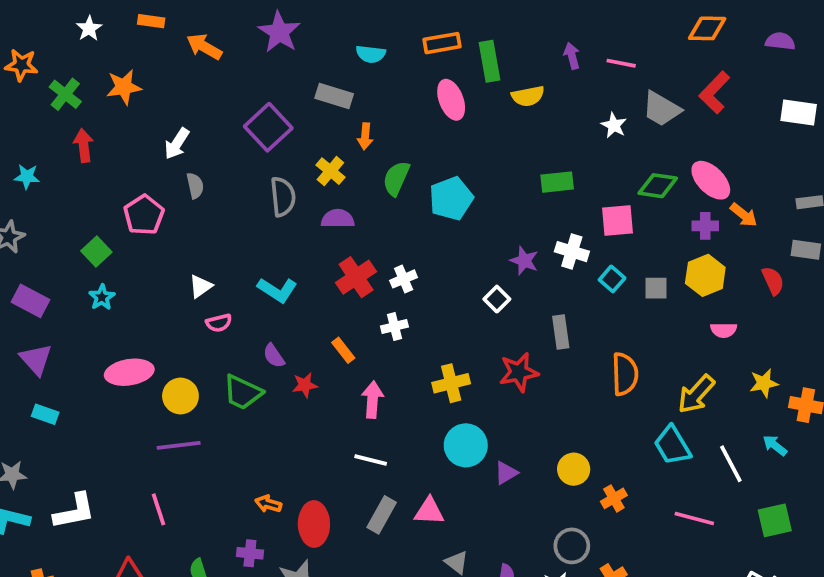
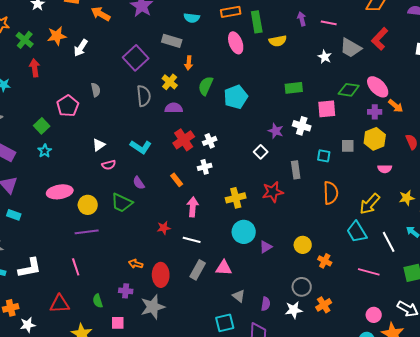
white arrow: (177, 144) -> (81, 48), moved
cyan square: (612, 279) -> (324, 156), moved, turned -32
red star: (305, 385) -> (164, 228), moved
orange cross: (614, 498) -> (325, 261), turned -32

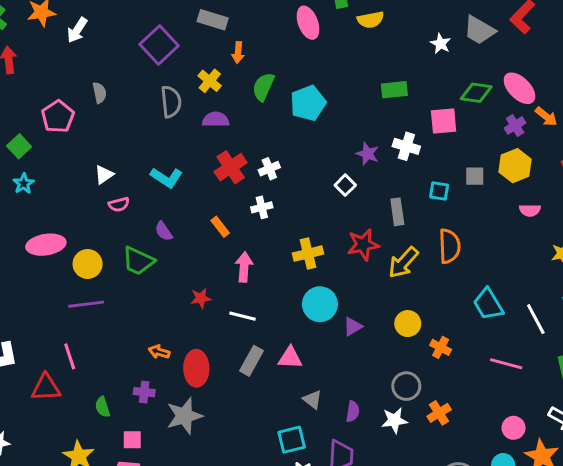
purple cross: (375, 112) -> (515, 125), turned -32
yellow arrow: (370, 204) -> (403, 262), moved
red triangle: (60, 304) -> (46, 388), moved

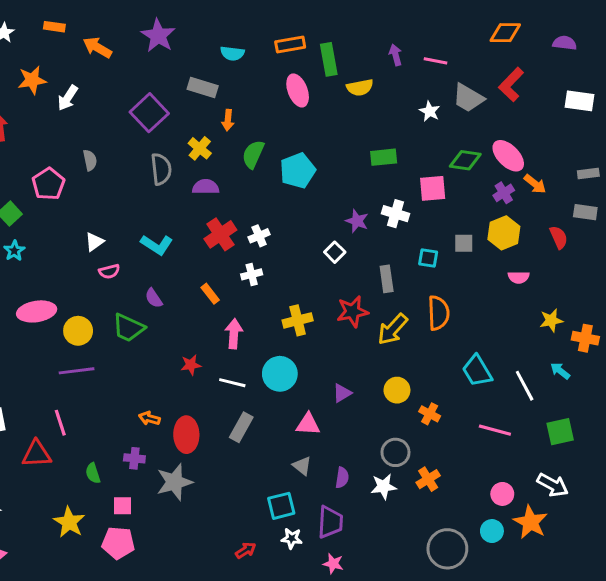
cyan circle: (320, 304) -> (280, 374), moved
pink triangle: (290, 358) -> (308, 424), moved

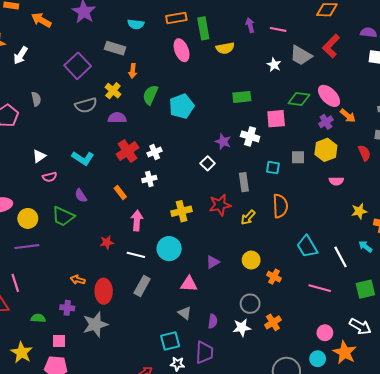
purple semicircle: (565, 43) -> (369, 33), moved
gray semicircle: (161, 169) -> (86, 105), turned 80
yellow arrow: (393, 329) -> (248, 217), size x0.7
green semicircle: (93, 473) -> (38, 318), turned 112

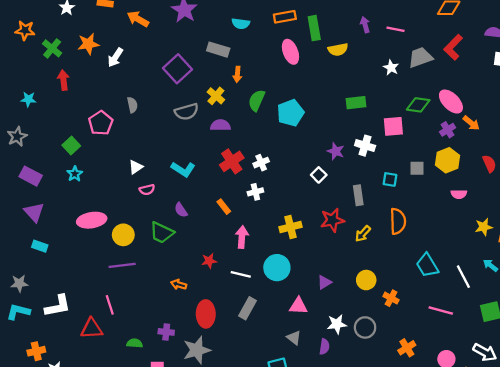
gray trapezoid: (301, 55) -> (420, 57), turned 130
orange arrow: (78, 280) -> (179, 285), moved
orange cross: (273, 322) -> (407, 348), moved
white star: (242, 328) -> (337, 324), moved

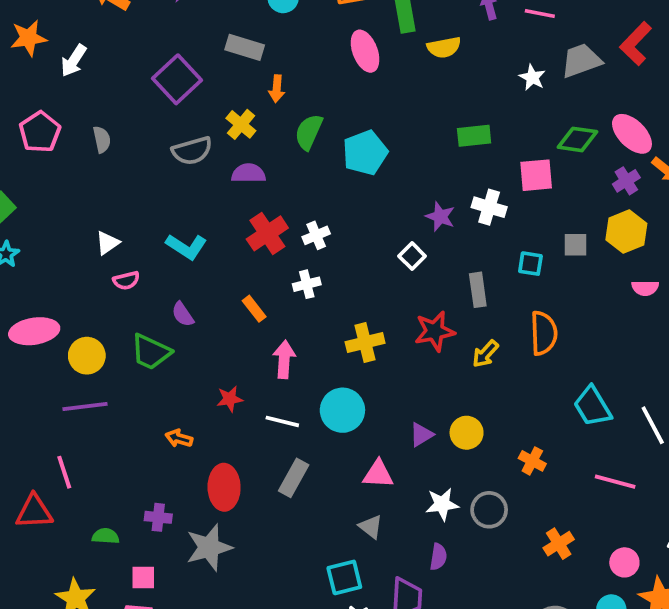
pink pentagon: (101, 123) -> (40, 132), moved
yellow circle: (366, 280) -> (467, 433), moved
purple semicircle: (324, 347) -> (438, 557), moved

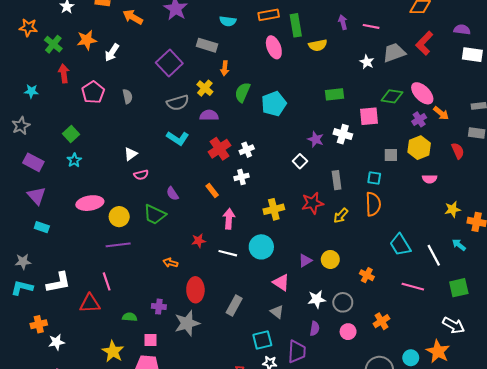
cyan L-shape: (186, 247) -> (178, 138), moved
cyan square: (530, 264) -> (374, 178), moved
pink triangle: (378, 474) -> (281, 282), turned 30
gray rectangle: (294, 478) -> (234, 305), moved
pink circle: (624, 562) -> (348, 332), moved

